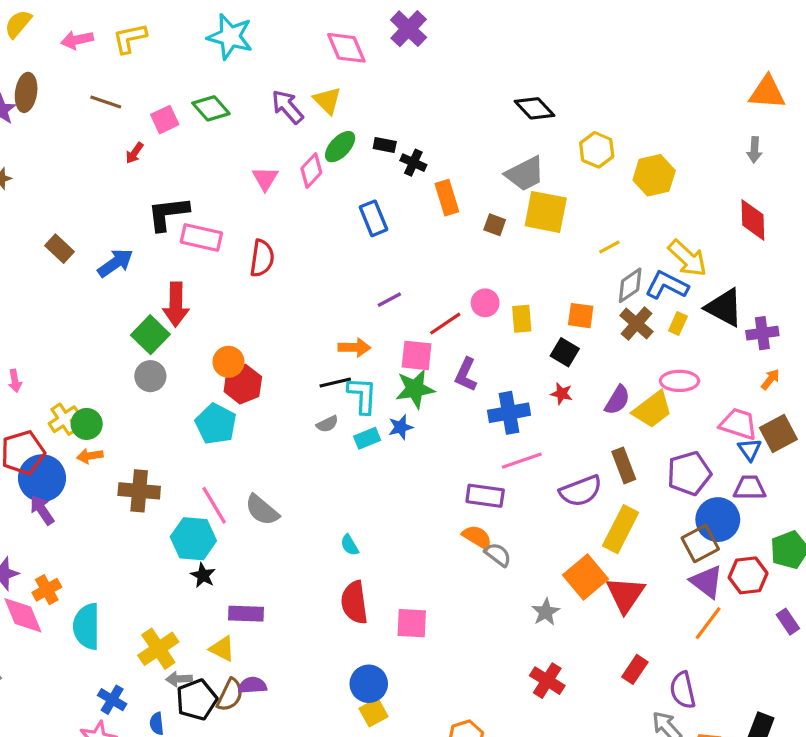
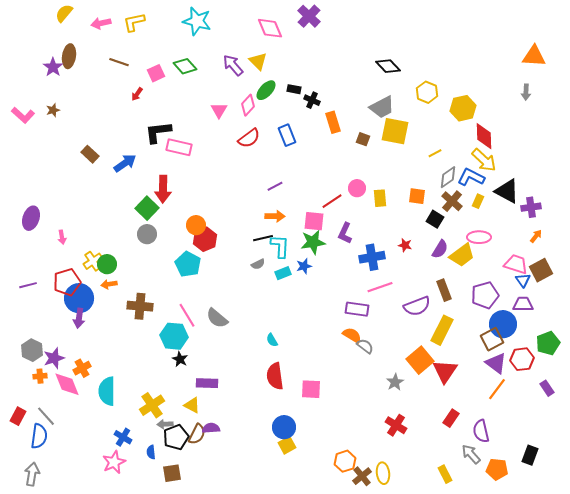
red diamond: (753, 220) -> (484, 136), moved
red semicircle: (262, 258) -> (249, 138), moved, turned 45
purple line: (389, 300) -> (275, 186), moved
black square: (565, 352) -> (435, 219), moved
purple arrow: (42, 510) -> (79, 318), turned -138

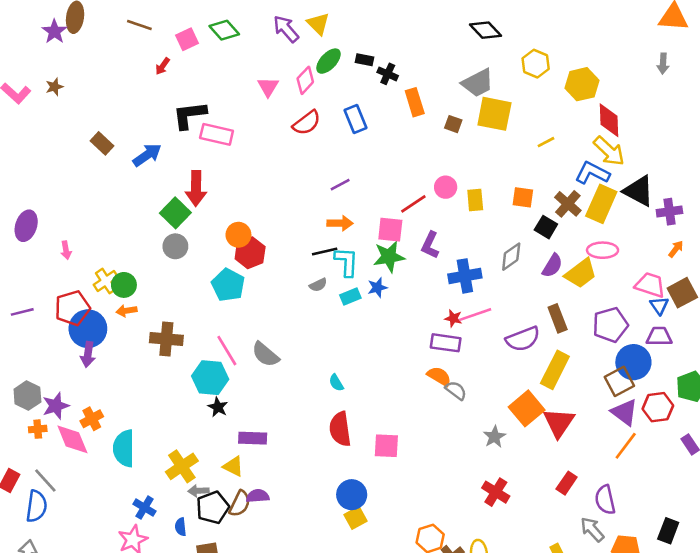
gray diamond: (448, 177) -> (511, 257), moved
yellow rectangle: (478, 201) -> (601, 204), size x2.0
red star: (405, 245) -> (453, 318), moved

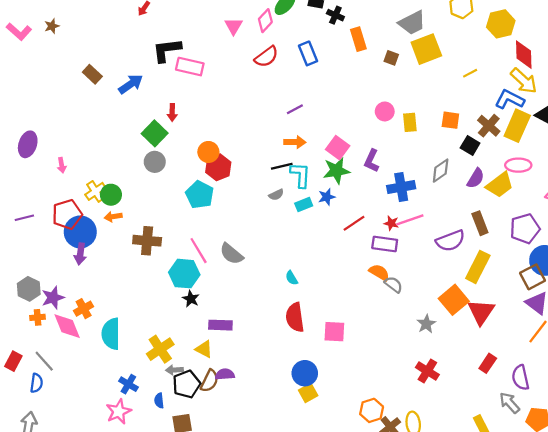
yellow square: (494, 114) -> (426, 49), turned -32
red arrow: (196, 188) -> (172, 113), size x0.6
red line: (413, 204) -> (354, 223), moved
pink square: (390, 230) -> (338, 148), turned 30
blue semicircle: (36, 506) -> (36, 383), size x0.7

